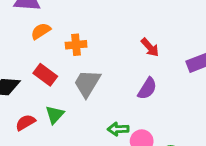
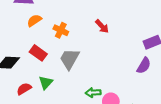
orange cross: (76, 45) -> (61, 30), turned 32
red arrow: (150, 47) -> (102, 26), moved
purple semicircle: (147, 89) -> (144, 66), moved

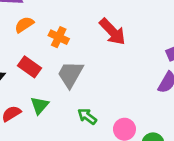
red arrow: (102, 26) -> (112, 32), size x1.5
green arrow: (93, 93) -> (87, 116), moved, turned 40

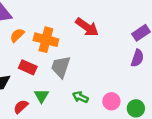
orange cross: (59, 37) -> (46, 40), size x1.5

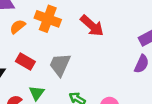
orange cross: (46, 40) -> (48, 19), moved

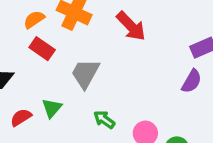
red rectangle: (25, 62) -> (42, 49), moved

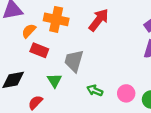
red arrow: (131, 26) -> (99, 20), turned -85
green triangle: (52, 108) -> (55, 81), moved

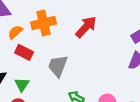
orange cross: (56, 19) -> (43, 23), turned -30
green triangle: (55, 81) -> (22, 84), moved

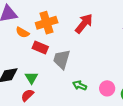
orange semicircle: (15, 32) -> (22, 32), turned -104
red rectangle: (24, 52) -> (40, 48), moved

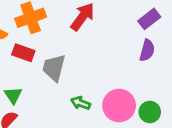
pink circle: (107, 88) -> (119, 106), size x1.5

